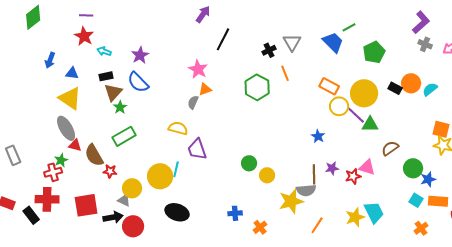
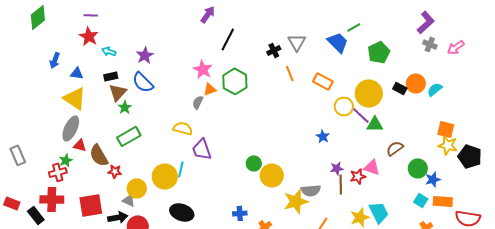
orange rectangle: (329, 86) -> (323, 81), moved
green hexagon: (257, 87) -> (235, 81), moved
gray ellipse: (66, 128) -> (71, 128), turned 55
brown line: (314, 174) -> (341, 184), moved
yellow circle: (267, 175) -> (272, 175), size x1.5

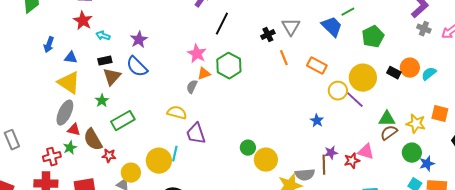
green star: (125, 107) -> (102, 101), moved
green triangle: (375, 124) -> (387, 119), moved
yellow star: (448, 145) -> (416, 124), moved
green star: (66, 160) -> (70, 148), moved
brown line: (341, 184) -> (324, 165), moved

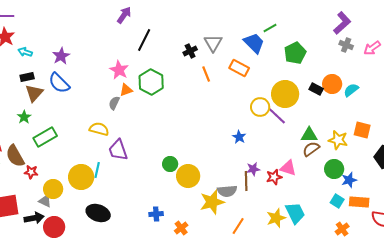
orange rectangle: (317, 66) -> (239, 68), moved

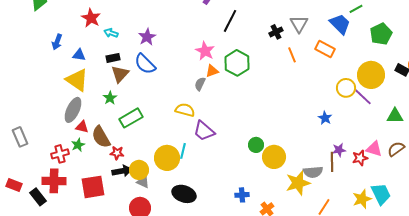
brown semicircle: (311, 149) -> (396, 149), moved
purple trapezoid: (118, 150) -> (204, 131), turned -30
gray triangle: (45, 201) -> (143, 182), moved
black arrow: (34, 218) -> (122, 171), moved

